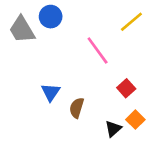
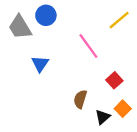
blue triangle: (51, 92) -> (40, 64), moved
brown semicircle: (77, 108) -> (80, 99), moved

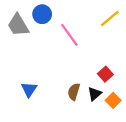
pink line: (88, 46) -> (69, 35), moved
blue triangle: (40, 64) -> (29, 89), moved
black triangle: (103, 117) -> (95, 94), moved

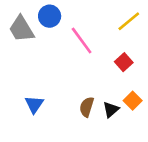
red square: (105, 74) -> (124, 62), moved
orange square: (113, 100) -> (133, 101), moved

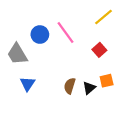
blue circle: (50, 16) -> (40, 35), moved
gray trapezoid: (21, 29) -> (17, 54), moved
orange square: (133, 101) -> (107, 81), turned 32

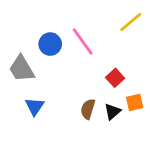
red square: (99, 50) -> (115, 78), moved

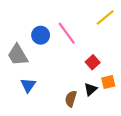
brown semicircle: (88, 109) -> (71, 99), moved

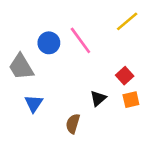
red square: (93, 62) -> (125, 76), moved
black triangle: (91, 89) -> (98, 98), moved
brown semicircle: (71, 99) -> (73, 124), moved

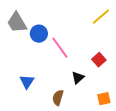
pink line: (80, 40) -> (60, 48), moved
gray trapezoid: (21, 67) -> (17, 23), moved
orange square: (131, 100) -> (104, 99), moved

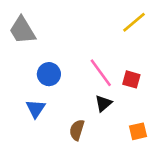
blue circle: (39, 34) -> (49, 74), moved
pink line: (60, 48) -> (101, 73), moved
red square: (99, 60) -> (131, 79), turned -32

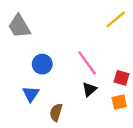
red square: (131, 79) -> (121, 78), moved
brown semicircle: (77, 130) -> (56, 112), moved
orange square: (138, 131) -> (119, 102), moved

